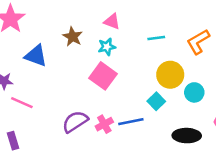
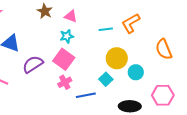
brown star: (73, 37) -> (45, 11), moved
orange L-shape: (198, 42) -> (131, 23), moved
purple semicircle: (75, 122) -> (33, 64), moved
pink cross: (104, 124) -> (65, 82), moved

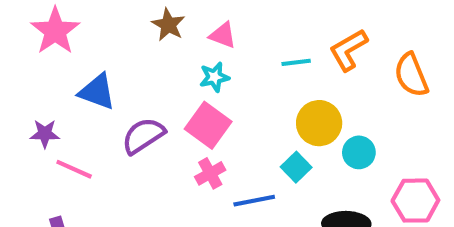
orange semicircle: (164, 49) -> (411, 75), moved

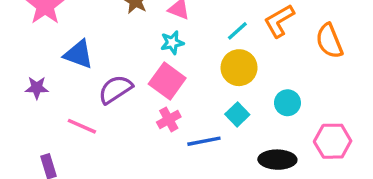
cyan line: (296, 62) -> (237, 31), turned -35
yellow circle: (319, 123) -> (239, 68), moved
pink line: (74, 169) -> (82, 126), moved

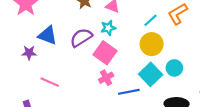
purple star: (37, 88) -> (29, 53), moved
purple semicircle: (115, 89) -> (81, 38), moved
cyan circle: (287, 103) -> (174, 68), moved
cyan square: (237, 114) -> (151, 74), size x1.5

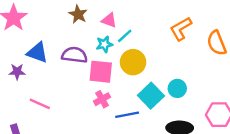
cyan line: (151, 20) -> (125, 36), moved
purple semicircle: (81, 38) -> (74, 55), turned 40
yellow circle: (152, 44) -> (133, 62), moved
pink square: (105, 53) -> (101, 72), turned -30

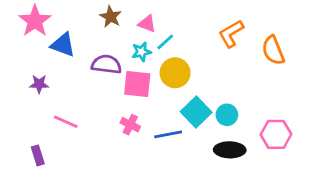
blue triangle: (37, 53) -> (63, 45), moved
cyan circle: (177, 88) -> (227, 115), moved
pink cross: (102, 99) -> (130, 125), moved, turned -35

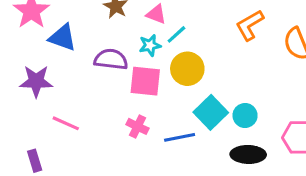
purple star: (39, 84) -> (36, 81), size x1.5

